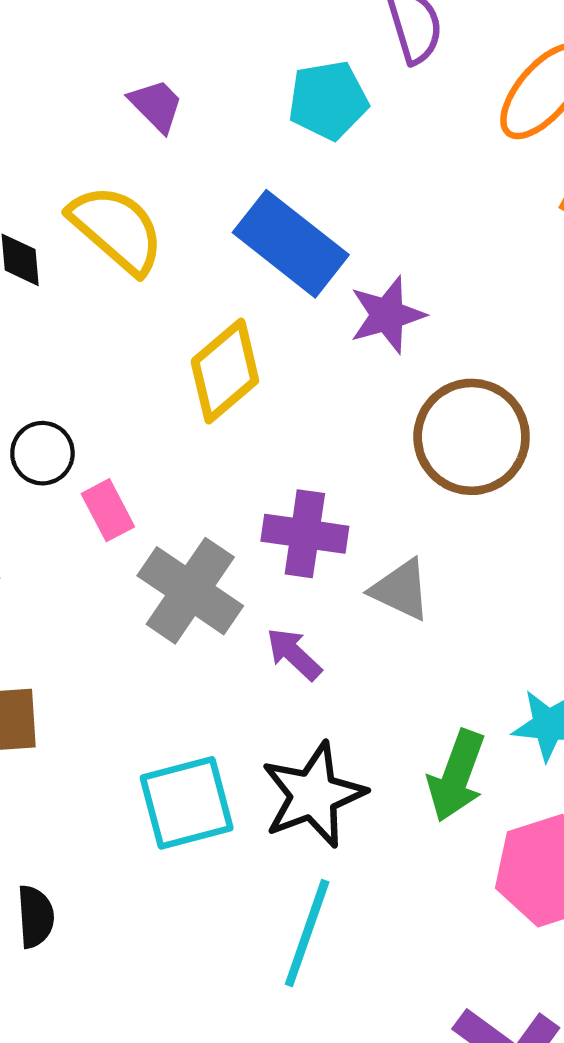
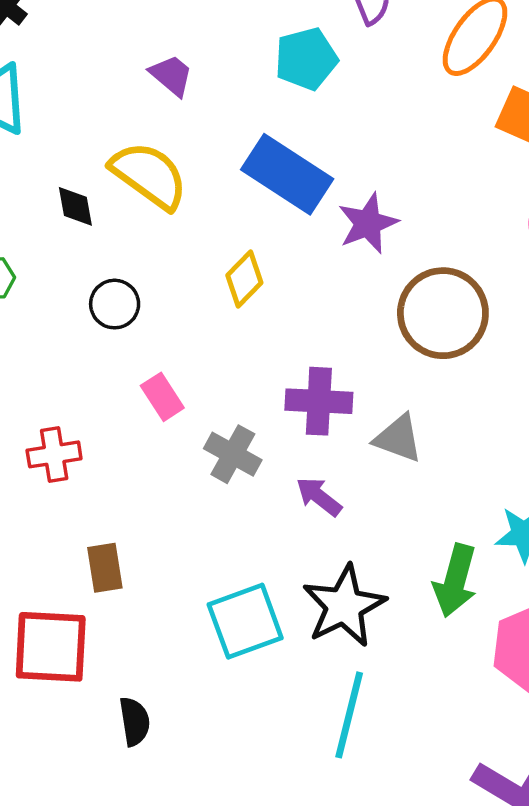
yellow diamond: (225, 371) -> (244, 279), size x0.7
black circle: (42, 453) -> (115, 304), moved
gray cross: (190, 591) -> (233, 454), size x0.7

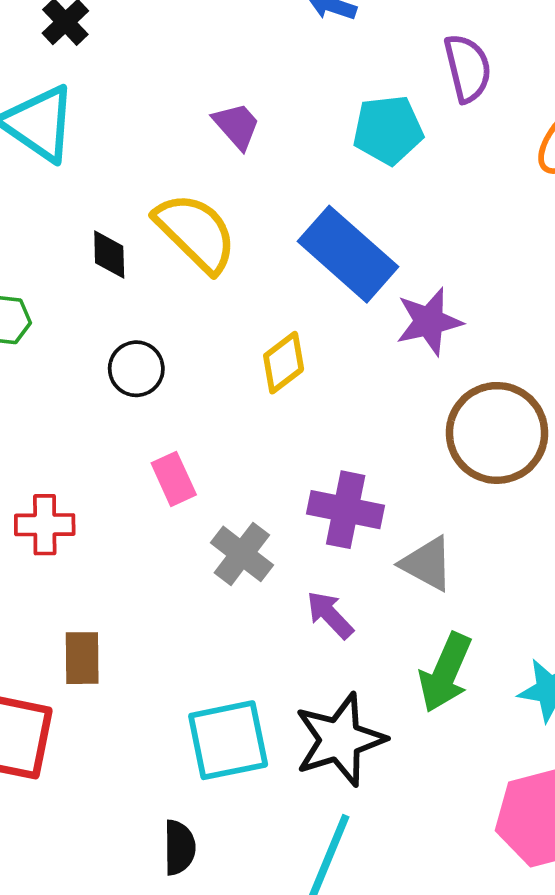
green arrow: (455, 581) -> (445, 673), moved
black semicircle: (135, 721) -> (179, 848), moved

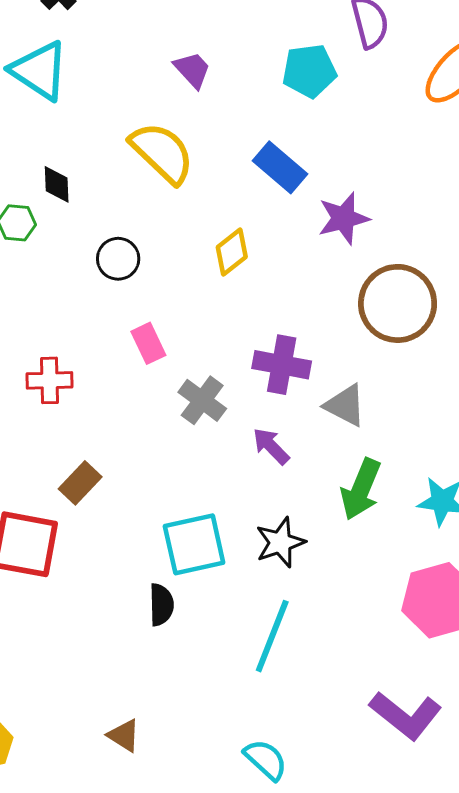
blue rectangle: (348, 254) -> (280, 167), size x0.7
black diamond: (109, 255) -> (57, 184), moved
brown rectangle: (82, 658) -> (80, 483), turned 45
black star: (340, 740) -> (280, 542), size x0.7
black semicircle: (179, 848) -> (161, 605), moved

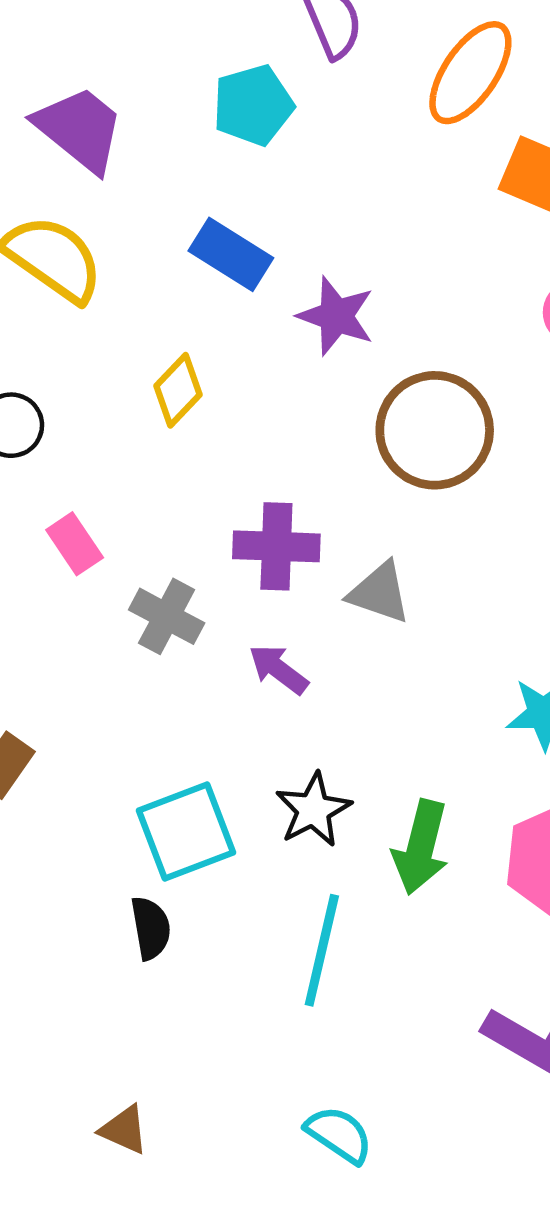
purple trapezoid: (192, 70) -> (80, 129), size x1.6
purple star: (344, 218) -> (336, 316), turned -30
green arrow: (361, 489) -> (421, 847), moved

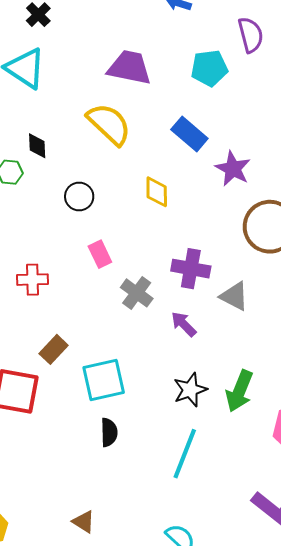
purple trapezoid: (80, 129) -> (130, 67), turned -36
yellow diamond: (178, 390) -> (157, 192), turned -52
cyan square: (186, 831) -> (104, 380), moved
green arrow: (421, 847) -> (239, 391), moved

